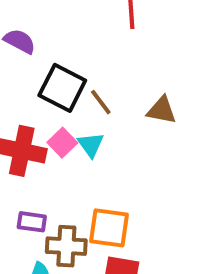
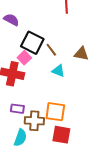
pink square: (62, 143) -> (24, 58), moved
cyan triangle: (91, 145) -> (58, 71), moved, turned -32

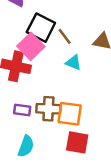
pink square: (24, 58) -> (31, 46), size x1.5
brown cross: (34, 121) -> (48, 109), moved

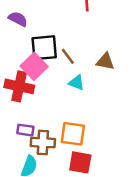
black square: (41, 28) -> (44, 48), turned -32
brown cross: (48, 109) -> (43, 143), moved

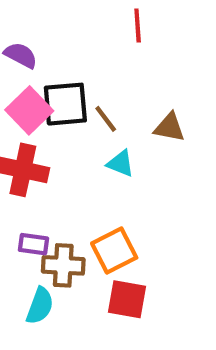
pink square: (34, 66) -> (29, 110), moved
orange square: (73, 134) -> (114, 251), turned -35

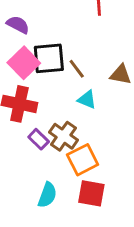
purple rectangle: (34, 244) -> (39, 139), moved, turned 36
brown cross: (63, 265) -> (63, 136), moved, turned 32
cyan semicircle: (40, 306) -> (47, 195), moved

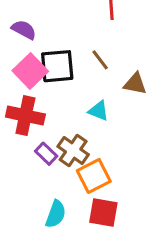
brown line: (77, 69) -> (100, 60), moved

